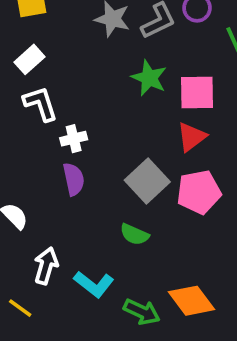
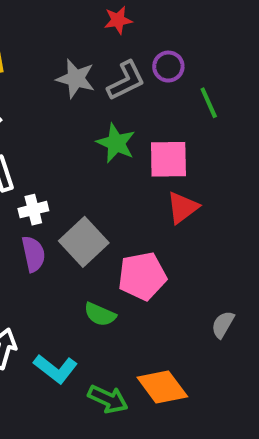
red triangle: (191, 137) -> (183, 208), moved
gray square: (147, 181) -> (84, 242), moved
pink pentagon: (199, 192) -> (142, 276), moved

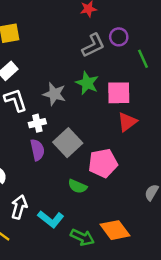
gray star: (76, 79) -> (54, 94), moved

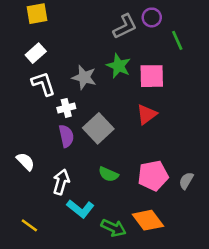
red triangle: (127, 122) -> (147, 114), moved
pink pentagon: (103, 163) -> (153, 176), moved
white arrow: (19, 207) -> (61, 182), moved

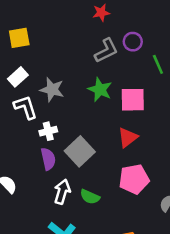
gray star: (84, 77) -> (52, 90), moved
pink pentagon: (153, 176) -> (134, 179), moved
white arrow: (61, 182) -> (62, 192), moved

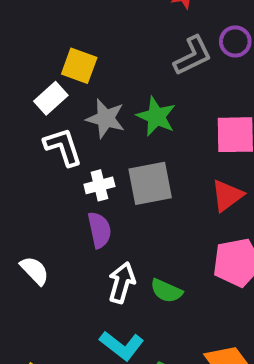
yellow square: (19, 38) -> (79, 66), moved, turned 30
green star: (100, 90) -> (156, 116), moved
gray square: (80, 151) -> (150, 183), moved, turned 32

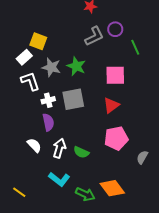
white semicircle: (35, 271) -> (34, 145), moved

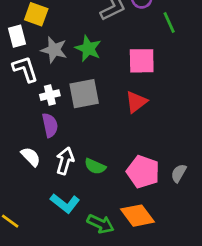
white rectangle: (24, 57) -> (17, 36), turned -63
pink pentagon: (116, 138) -> (143, 172), moved, turned 30

